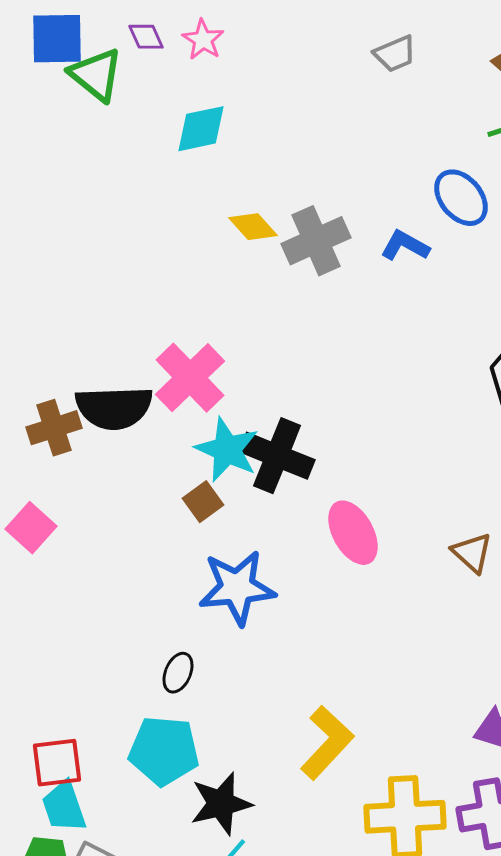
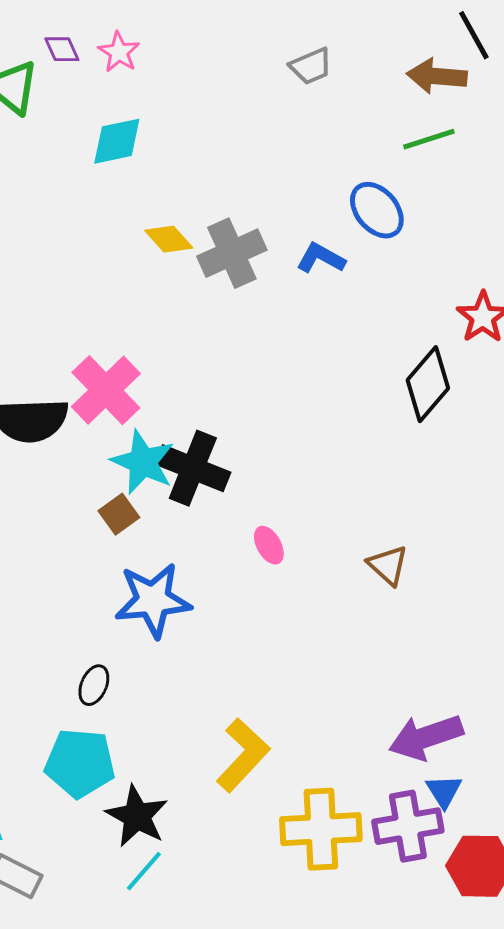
pink ellipse: (353, 533) -> (269, 545), size x0.6
black star: (221, 804) -> (137, 816), turned -30

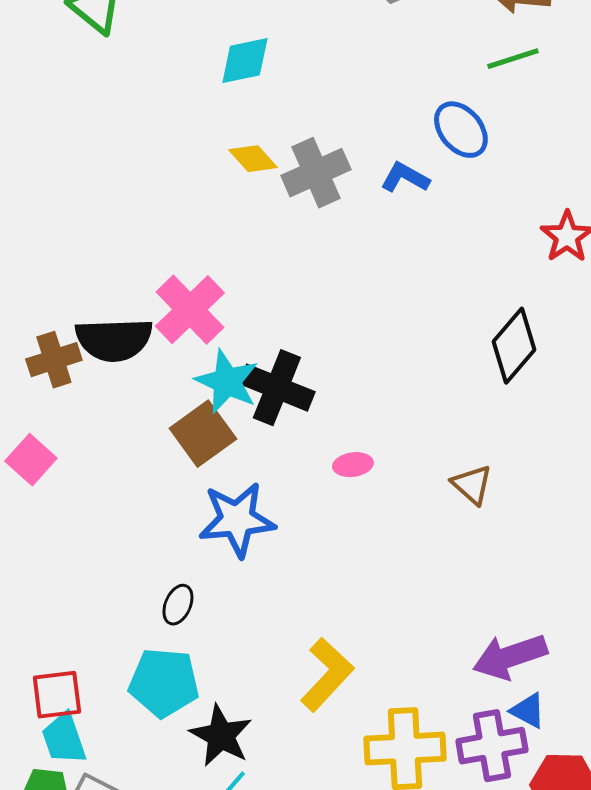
cyan diamond: (117, 141) -> (245, 61), moved
black diamond: (428, 384) -> (514, 346), moved
brown square: (119, 514) -> (203, 434), size x1.6
pink ellipse: (269, 545) -> (353, 465), turned -69
blue triangle: (444, 791) -> (528, 711), turned -30

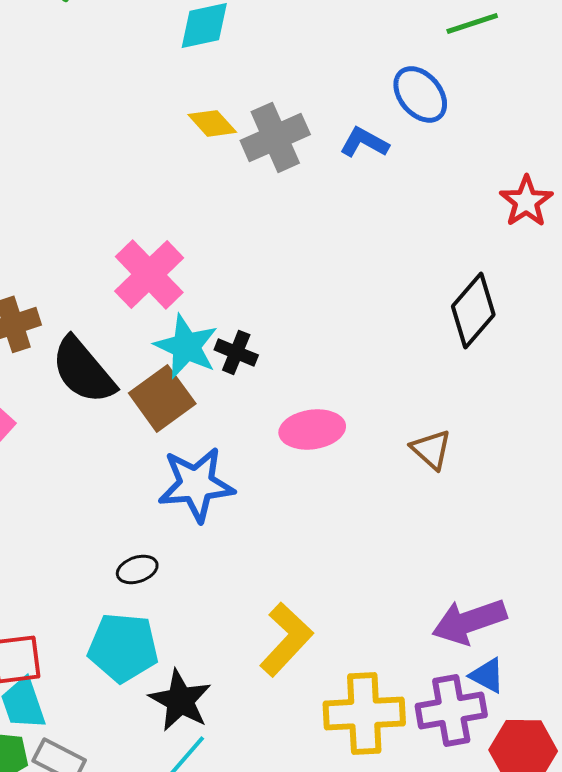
black semicircle: (114, 340) -> (83, 370), moved, turned 52
black cross: (277, 388) -> (236, 352), size x0.6
pink ellipse: (353, 465) -> (312, 429), size x1.6
black ellipse: (178, 605) -> (137, 569), turned 48

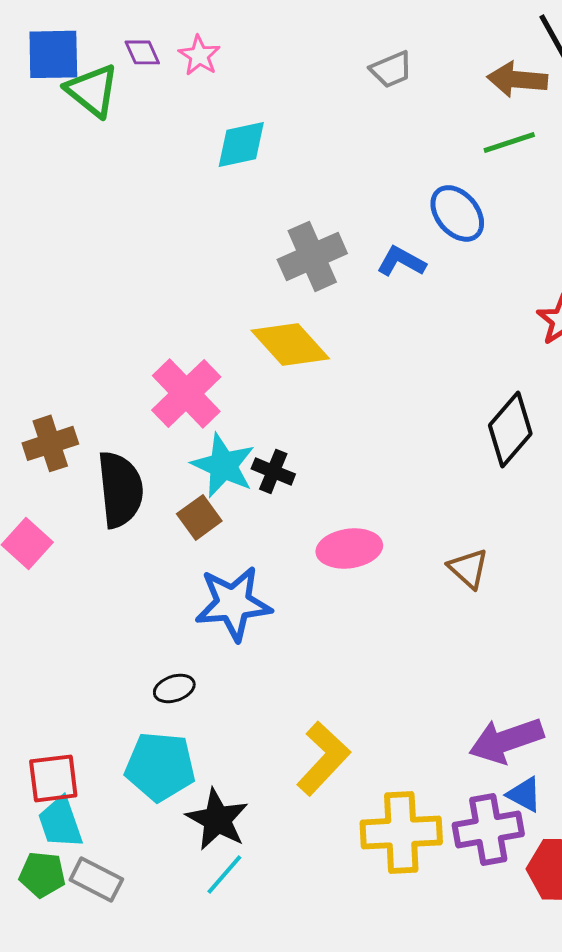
yellow diamond: (212, 123) -> (290, 344), moved, size x1.6
black semicircle: (83, 370) -> (120, 489), turned -146
brown square: (162, 398) -> (199, 517), size x0.7

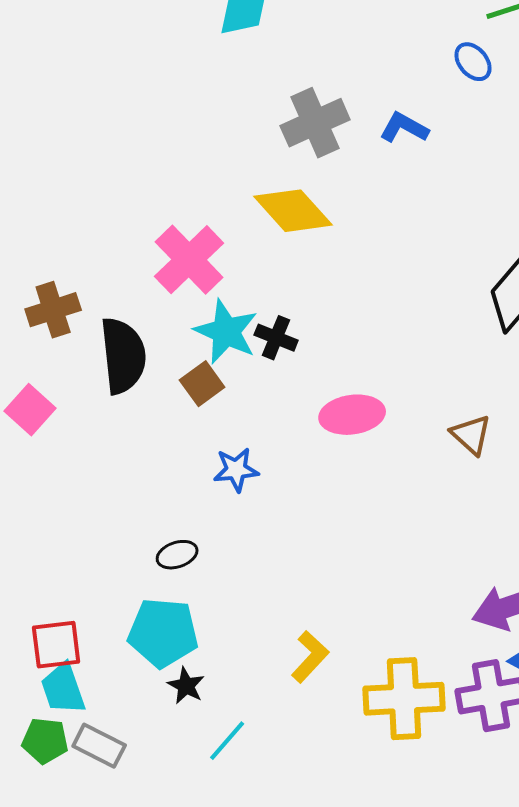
blue ellipse: (457, 213) -> (473, 62), moved, size x0.7
blue star: (233, 603) -> (236, 470), size x0.6
yellow L-shape: (323, 758) -> (310, 657), moved, size x0.7
black star: (217, 819) -> (186, 686), moved, size x0.6

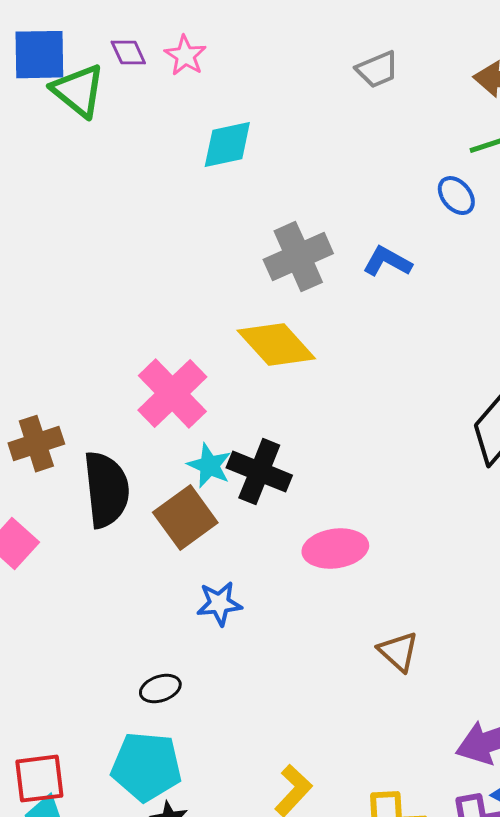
cyan star: (226, 332) -> (209, 466), size x0.7
black cross: (276, 338) -> (259, 472), size x1.5
brown square: (202, 384) -> (185, 518), size x1.4
brown triangle: (471, 435) -> (398, 652), moved

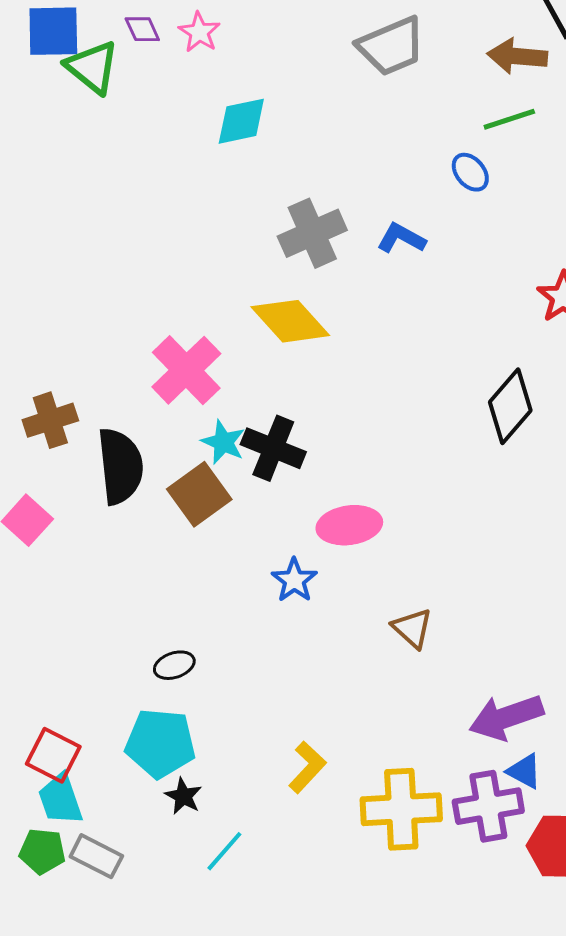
gray trapezoid: (377, 70) -> (391, 46), size x1.6
blue star: (219, 604) -> (294, 580), moved, turned -30
red square: (39, 779) -> (53, 755), turned 34

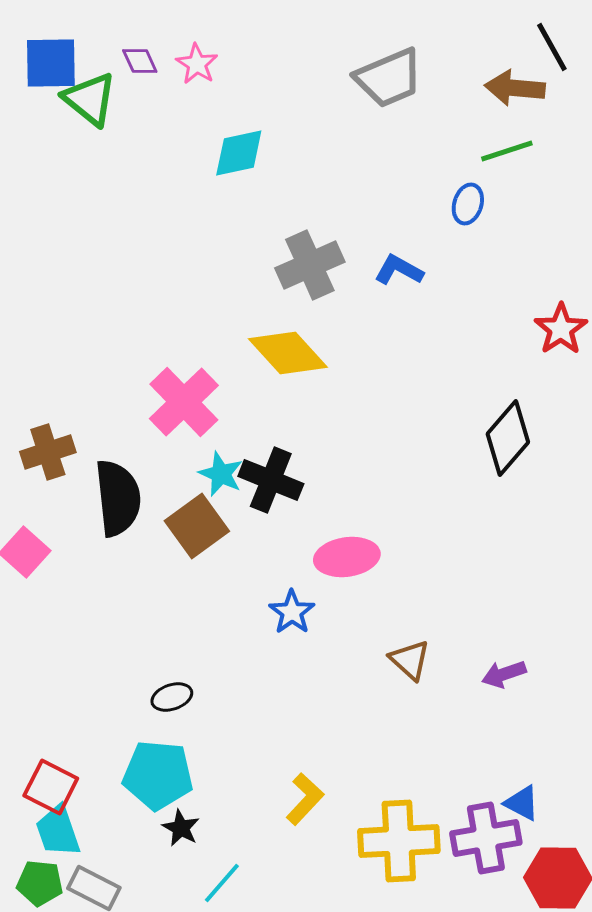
blue ellipse: (470, 172) -> (468, 204), turned 57
purple arrow: (506, 717) -> (504, 674), moved, size x0.6

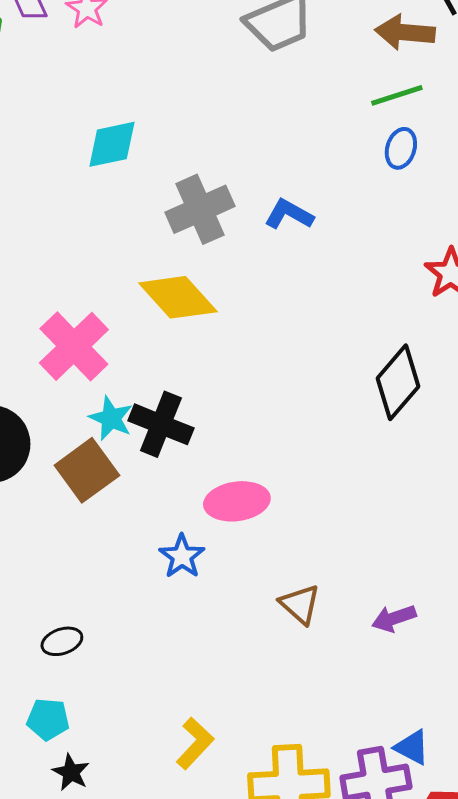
cyan diamond: (239, 153) -> (112, 144), moved
blue ellipse: (468, 204) -> (401, 148), moved
cyan pentagon: (158, 775) -> (48, 719), size x0.6

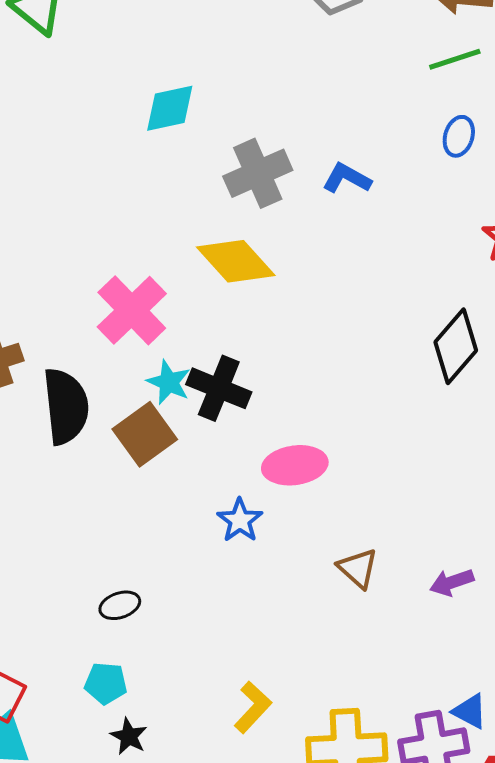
blue ellipse: (401, 148) -> (459, 136), moved

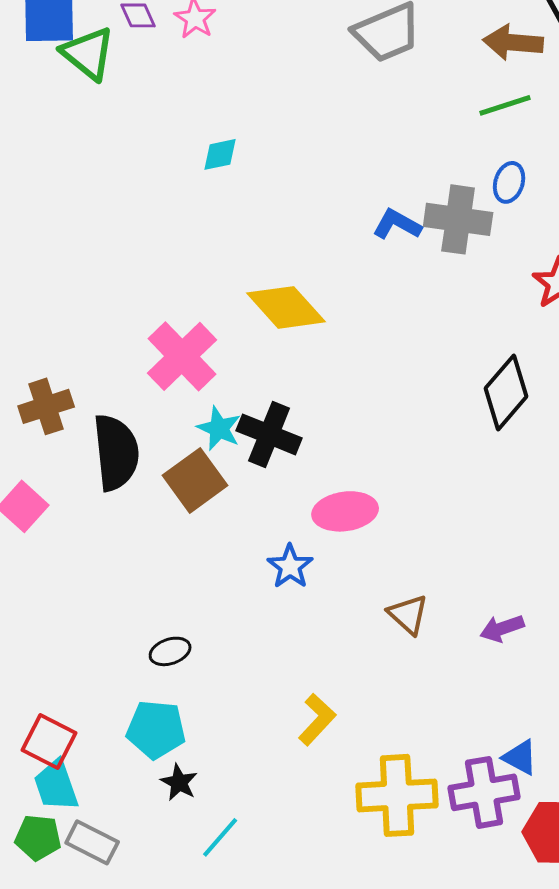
cyan diamond: (170, 108) -> (220, 154), size x0.7
gray cross: (258, 173) -> (458, 219), moved, turned 32
cyan pentagon: (106, 683) -> (156, 729), size x1.4
yellow L-shape: (253, 707) -> (317, 719), moved

